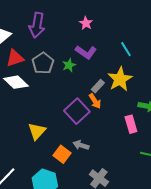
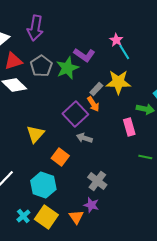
pink star: (86, 23) -> (116, 40), moved
green star: (69, 65) -> (67, 68), size x1.6
yellow star: (120, 79) -> (118, 82), turned 30
gray arrow: (81, 145) -> (84, 138), moved

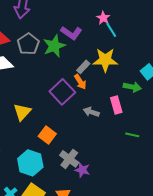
gray arrow: (84, 138) -> (91, 112), moved
gray cross: (97, 181) -> (69, 159), moved
purple star: (91, 205) -> (82, 170), moved

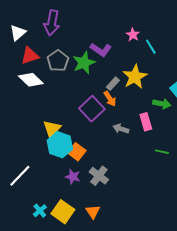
cyan line: (111, 30) -> (151, 47), moved
yellow star: (105, 60) -> (135, 77), turned -30
cyan hexagon: (30, 163) -> (60, 145), moved
purple star: (82, 170) -> (73, 177), moved

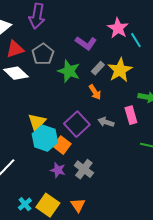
pink star: (133, 35) -> (118, 28), size x1.5
green star: (84, 63) -> (69, 71), moved, turned -30
gray rectangle: (113, 84) -> (98, 68), moved
purple square: (92, 109) -> (77, 124), moved

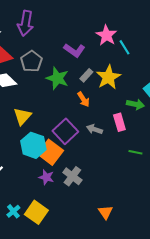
yellow triangle: (37, 122) -> (22, 116), moved
orange square: (62, 145) -> (50, 152), size x1.4
orange triangle: (78, 205) -> (105, 212), moved

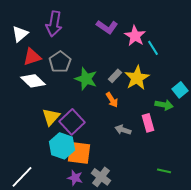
purple L-shape: (74, 50) -> (107, 27), moved
purple square: (65, 131) -> (72, 122), moved
orange square: (50, 152) -> (79, 153), turned -30
green line: (135, 152) -> (164, 171), moved

